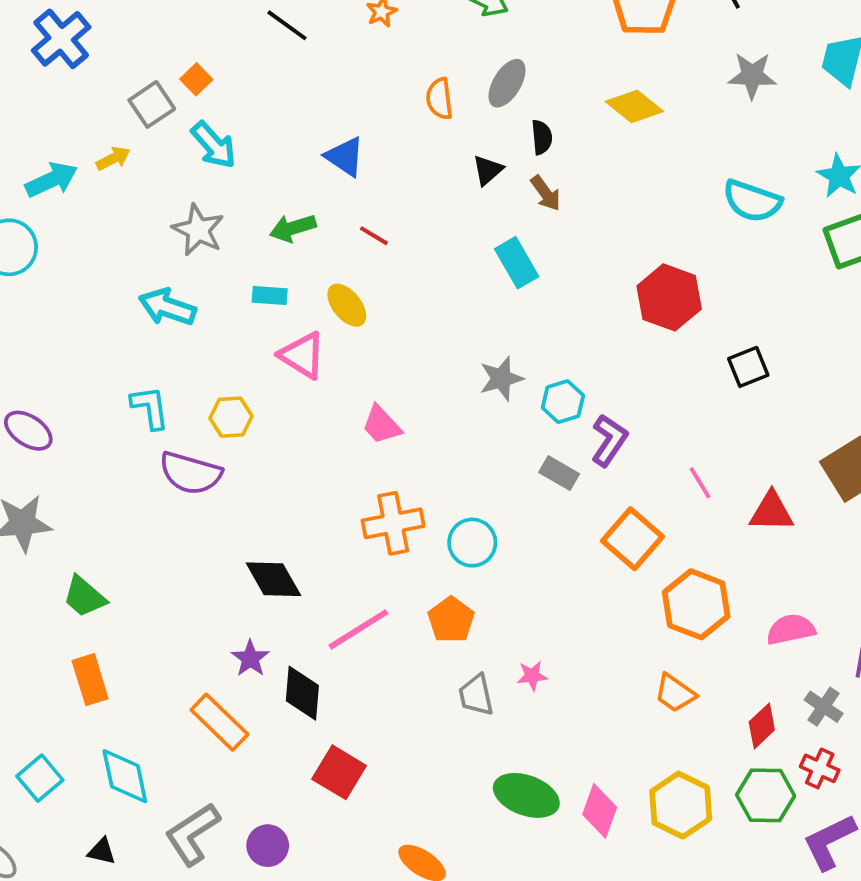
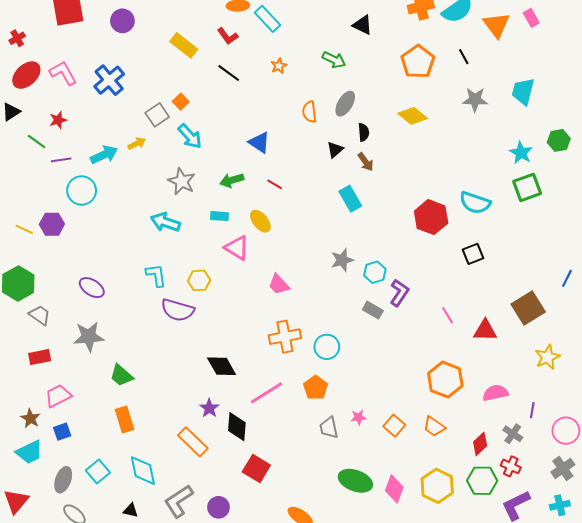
cyan semicircle: (752, 201) -> (475, 203), moved
orange square: (632, 539) -> (394, 426), moved, size x0.7

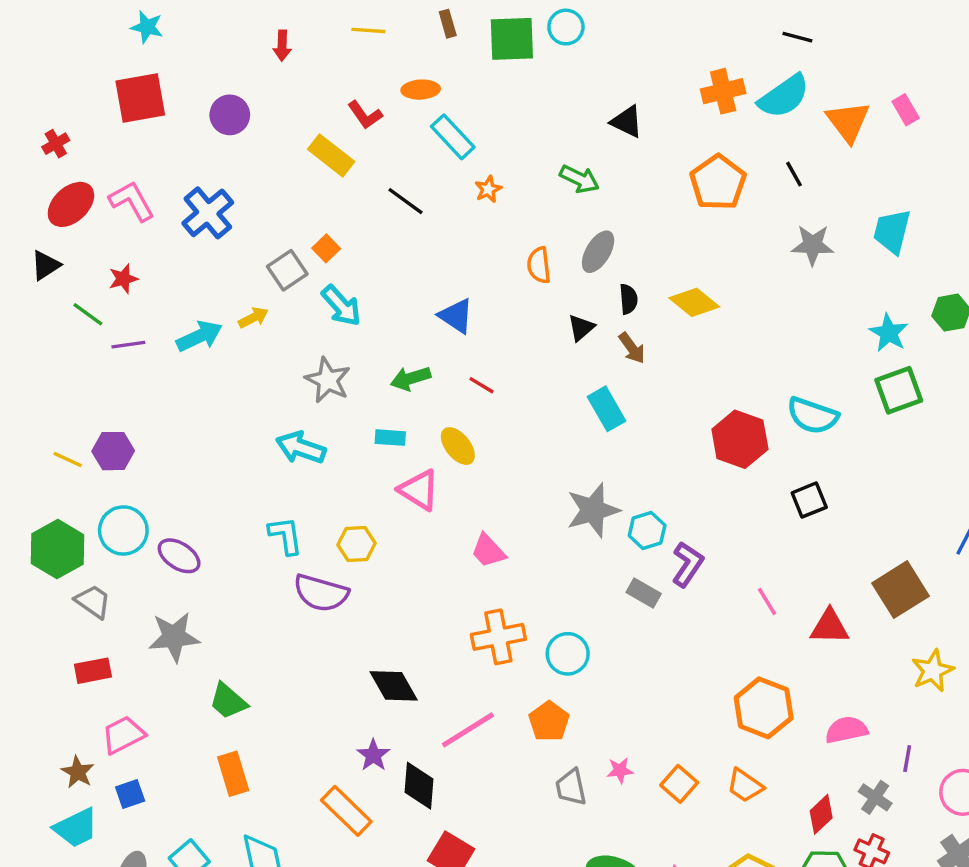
cyan rectangle: (268, 19) -> (453, 137), moved
red L-shape: (228, 36) -> (365, 115), moved
yellow diamond: (413, 116) -> (694, 302), moved
cyan circle: (82, 191) -> (123, 530), moved
gray star: (342, 260) -> (593, 510), size x1.4

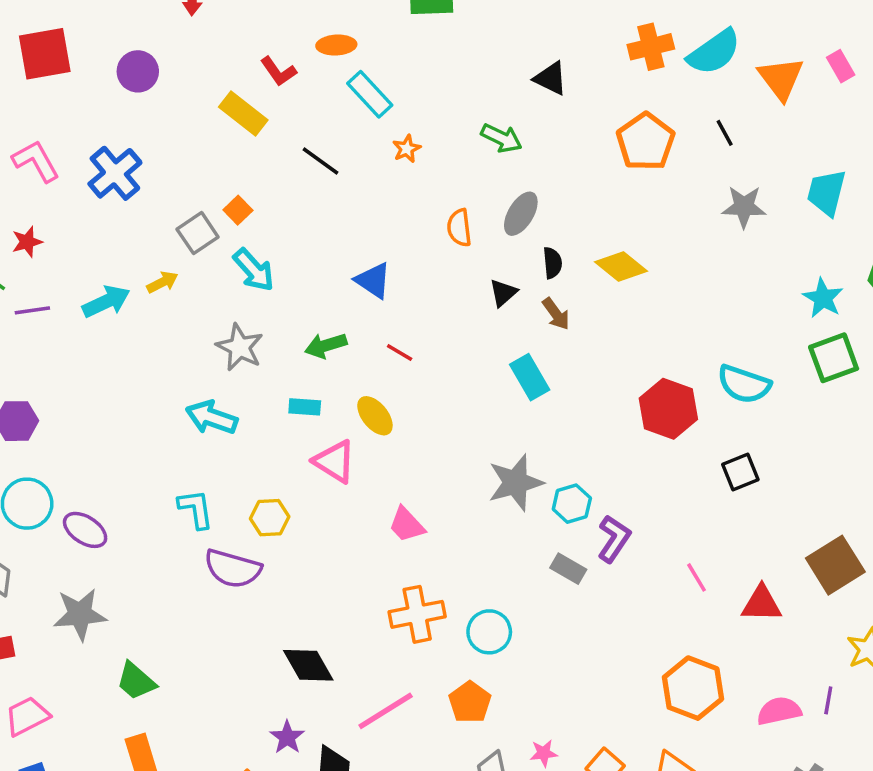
purple line: (907, 759) -> (828, 700), moved

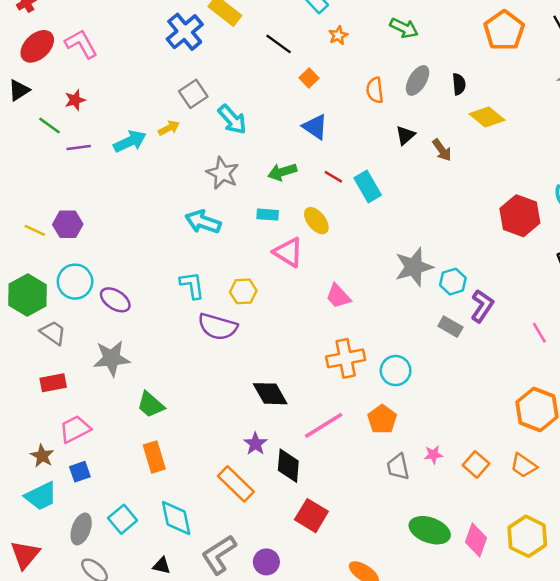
blue cross: (115, 173) -> (185, 32), moved
orange square: (238, 210) -> (309, 78), moved
black semicircle: (552, 263) -> (459, 84), moved
cyan rectangle: (530, 377) -> (368, 186), moved

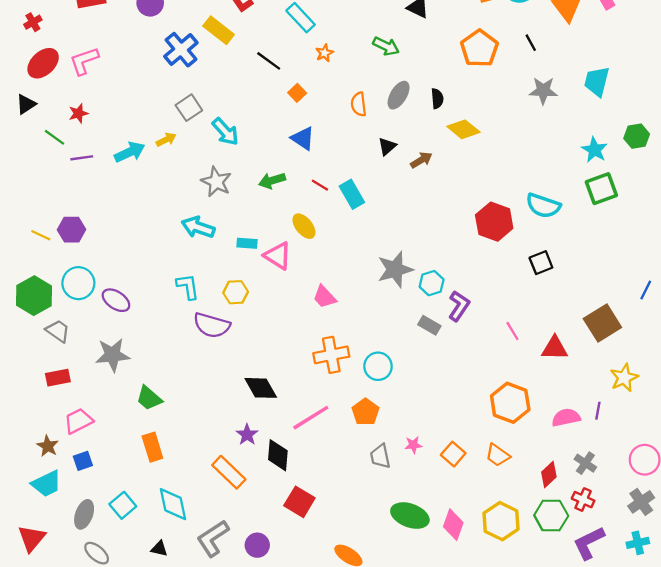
pink L-shape: (81, 44) -> (84, 61), turned -80
brown arrow: (442, 150) -> (421, 160), turned -85
cyan rectangle: (268, 215) -> (247, 243), moved

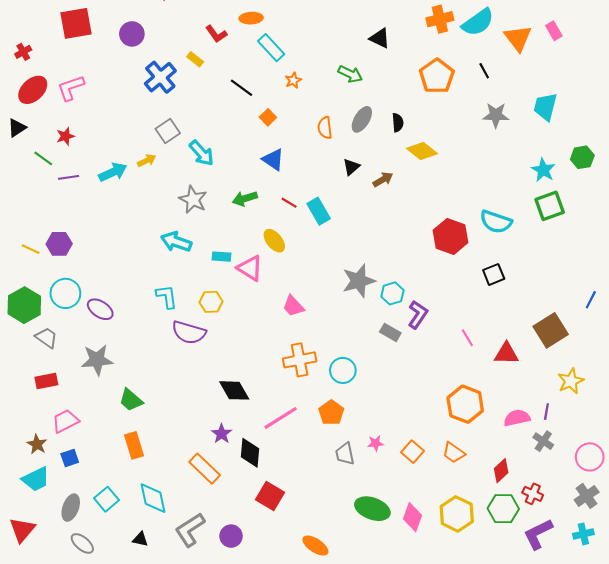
yellow rectangle: (219, 30) -> (195, 59), size x0.6
gray cross: (585, 463) -> (543, 441), moved

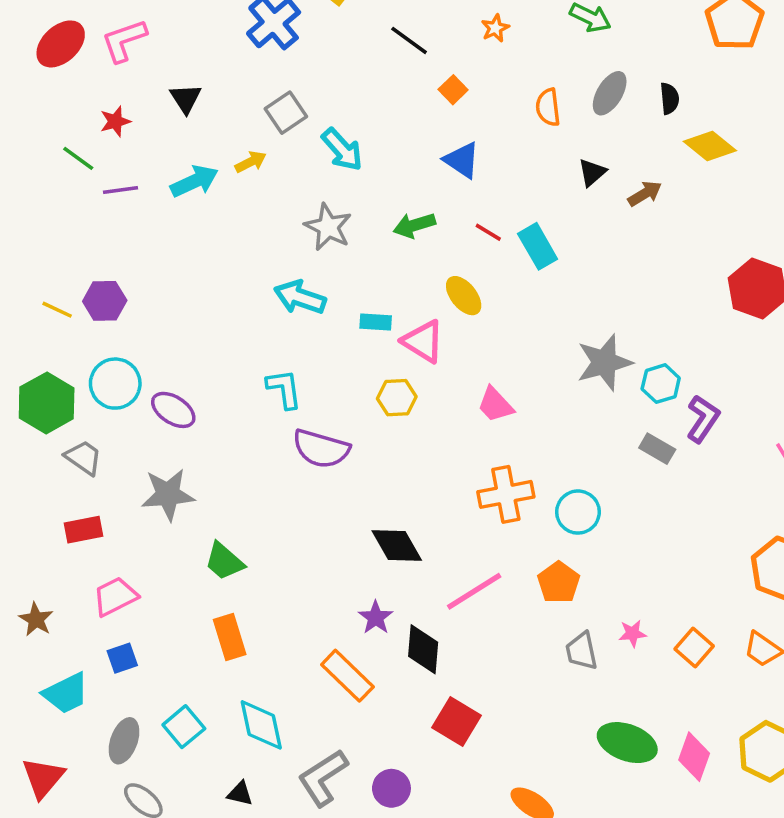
black triangle: (17, 128) -> (186, 99), moved, turned -30
yellow hexagon: (211, 302) -> (397, 398), moved
brown star: (37, 444) -> (36, 619), moved

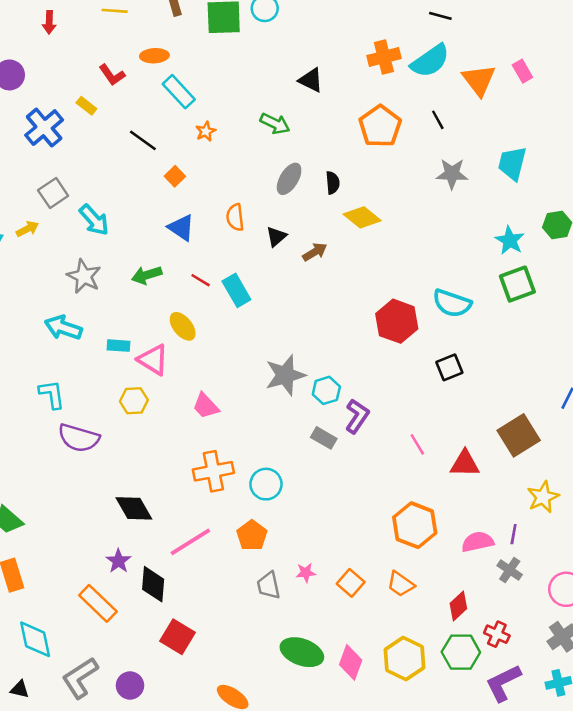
orange semicircle: (548, 107) -> (235, 217), moved

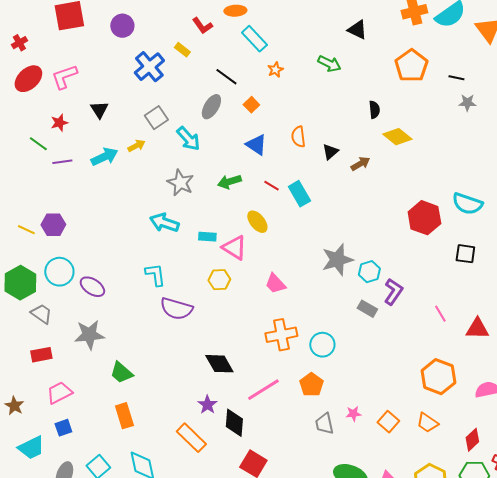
black line: (438, 120) -> (456, 78), moved, turned -49
gray star: (452, 174) -> (467, 103), size x0.7
gray ellipse: (289, 179) -> (211, 107), moved
black square: (449, 367) -> (465, 254), turned 30

